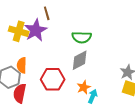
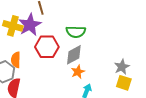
red hexagon: (53, 79) -> (47, 47), moved
orange star: (84, 87) -> (78, 72), moved

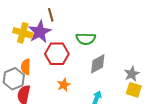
gray diamond: (74, 55) -> (98, 64), moved
orange star: (78, 72) -> (64, 85), moved

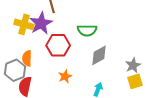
yellow square: (134, 90) -> (135, 81), turned -35

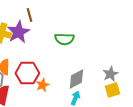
red hexagon: (58, 45) -> (27, 73), moved
gray diamond: (99, 55) -> (76, 79), moved

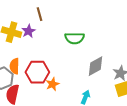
purple star: (18, 32) -> (28, 31), size x0.6
gray diamond: (76, 79) -> (95, 66), moved

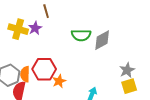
orange semicircle: (14, 66) -> (25, 74), moved
gray diamond: (95, 66) -> (102, 40), moved

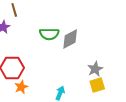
orange star: (59, 81) -> (21, 87), moved

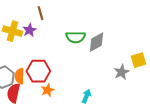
yellow square: (97, 85) -> (138, 60), moved

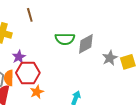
purple star: (29, 30) -> (19, 57), moved
gray star: (121, 72) -> (110, 58), moved

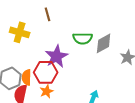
purple star: (19, 57) -> (57, 56), moved, size x1.6
orange star: (37, 92) -> (47, 91), moved

